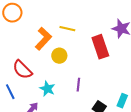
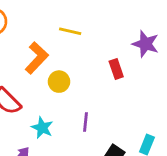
yellow line: (67, 29) -> (70, 31), moved
red rectangle: (100, 47) -> (116, 69), size x0.6

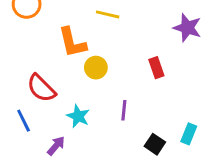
orange L-shape: (37, 58) -> (72, 42), turned 124
red rectangle: (116, 69) -> (156, 68), moved

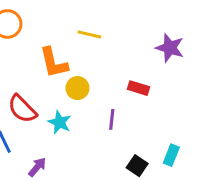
red rectangle: (156, 68) -> (139, 88), turned -54
purple line: (124, 110) -> (112, 119), moved
cyan star: (78, 116) -> (60, 122), moved

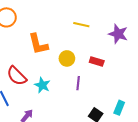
yellow line: (89, 34) -> (81, 25), moved
yellow circle: (77, 88) -> (67, 58), moved

